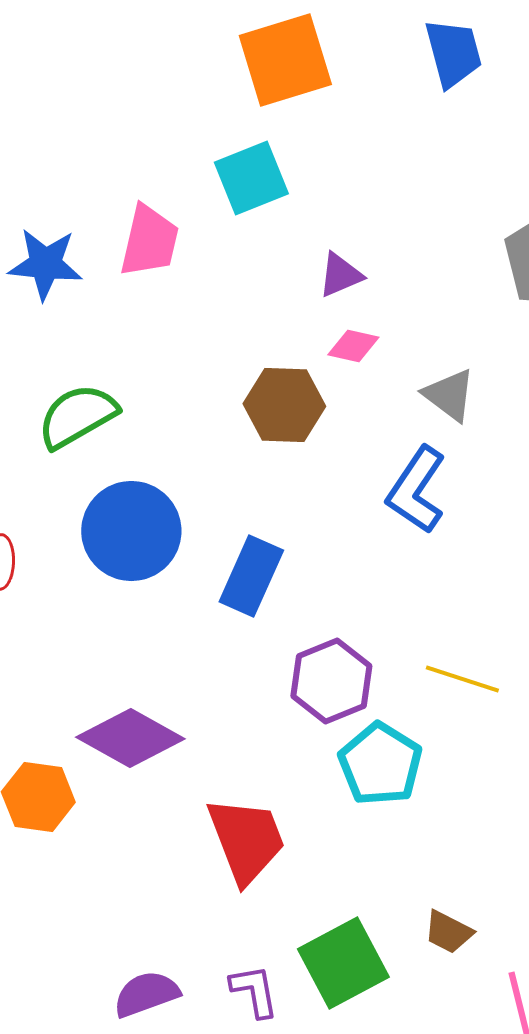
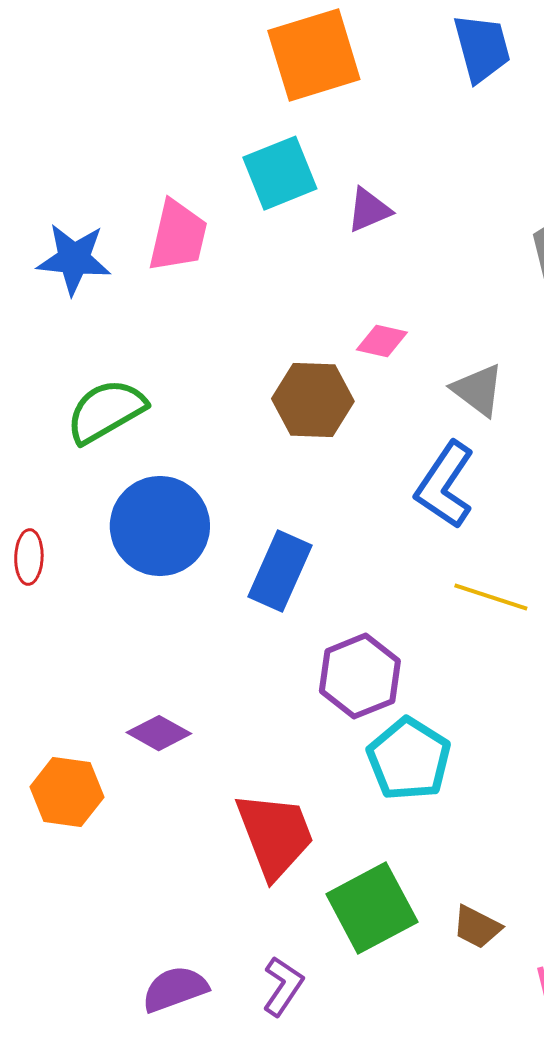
purple triangle: (340, 275) -> (369, 210), moved
yellow line: (462, 679) -> (491, 597), moved
purple diamond: (130, 738) -> (159, 733), size x0.6
green square: (343, 963) -> (372, 908), moved
purple L-shape: (254, 991) -> (283, 986), turned 44

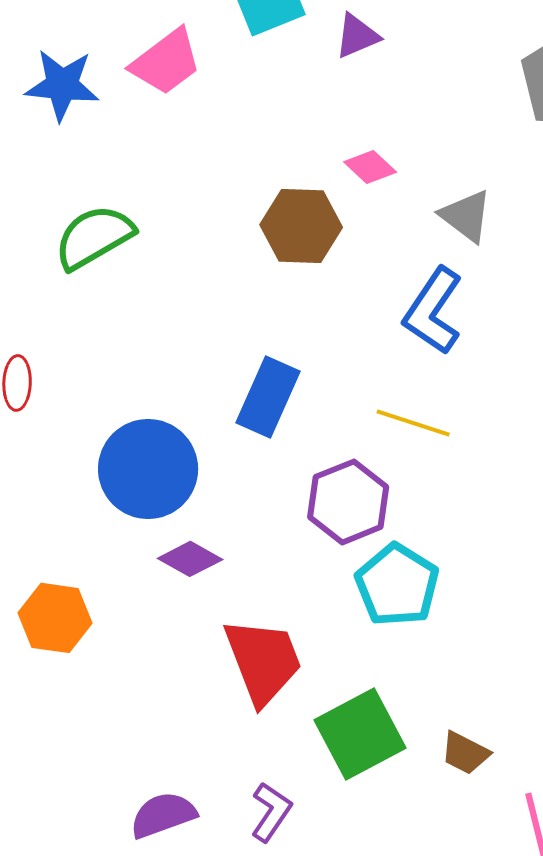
pink trapezoid: (178, 236) -> (166, 62), turned 40
pink diamond: (382, 341) -> (370, 167), turned 30
blue circle: (160, 526) -> (148, 469), moved
yellow line: (491, 597) -> (413, 423), moved
purple diamond: (159, 733) -> (190, 559), moved

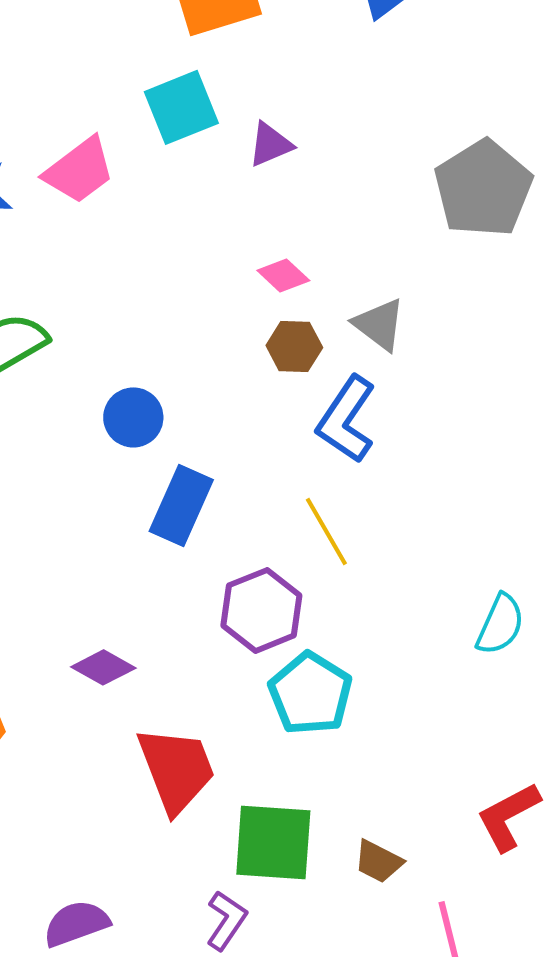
brown hexagon: (301, 226) -> (294, 346), moved, size x0.7
yellow line: (413, 423) -> (326, 531), turned 42
blue circle: (148, 469) -> (133, 417), moved, size x0.6
green square: (360, 734) -> (273, 842), turned 32
purple L-shape: (271, 812) -> (226, 920), moved

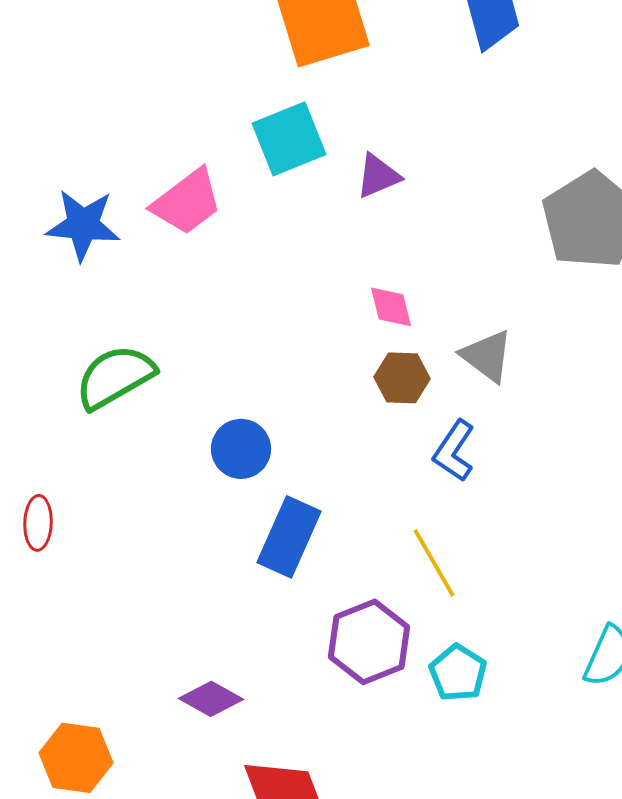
pink diamond: (283, 275) -> (391, 307), turned 33
blue L-shape: (346, 419) -> (454, 451), size x0.7
cyan pentagon: (310, 693) -> (458, 673), moved, size x0.7

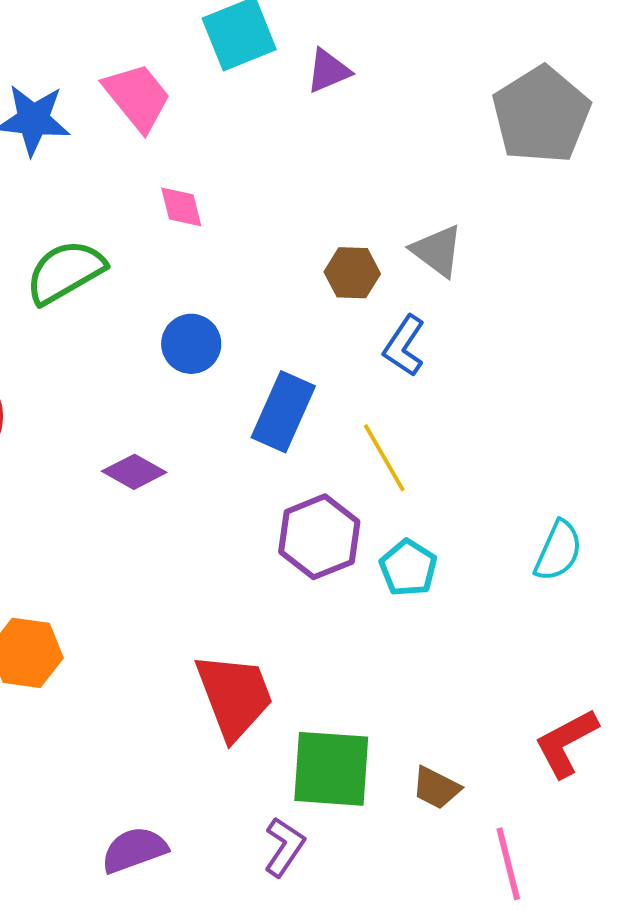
pink trapezoid: (187, 202) -> (137, 97), turned -92
pink diamond: (391, 307) -> (181, 207), moved
blue rectangle: (289, 537) -> (283, 412), moved
purple diamond: (211, 699) -> (134, 472), moved

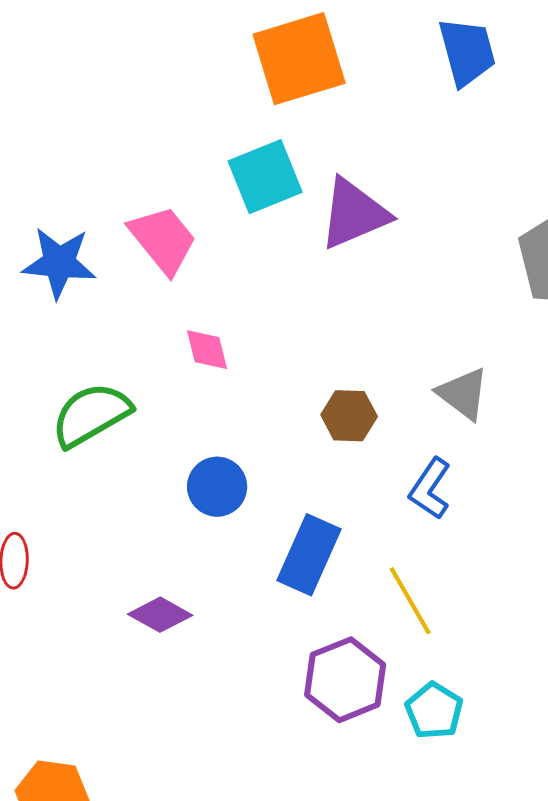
purple triangle: (328, 71) -> (354, 214), size x1.6
brown hexagon: (352, 273) -> (349, 416), moved

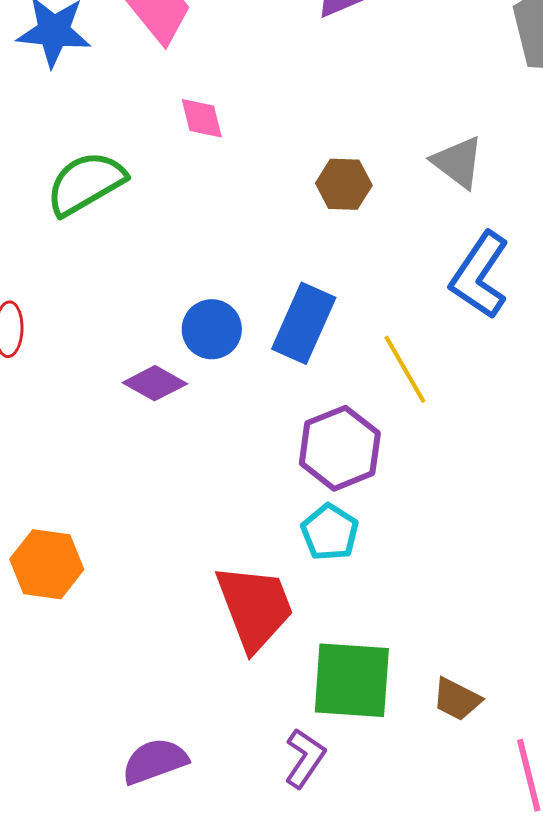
blue circle: (217, 487) -> (212, 329), moved
blue L-shape: (430, 489) -> (480, 275), moved, size x1.4
cyan pentagon: (434, 711) -> (330, 532), moved

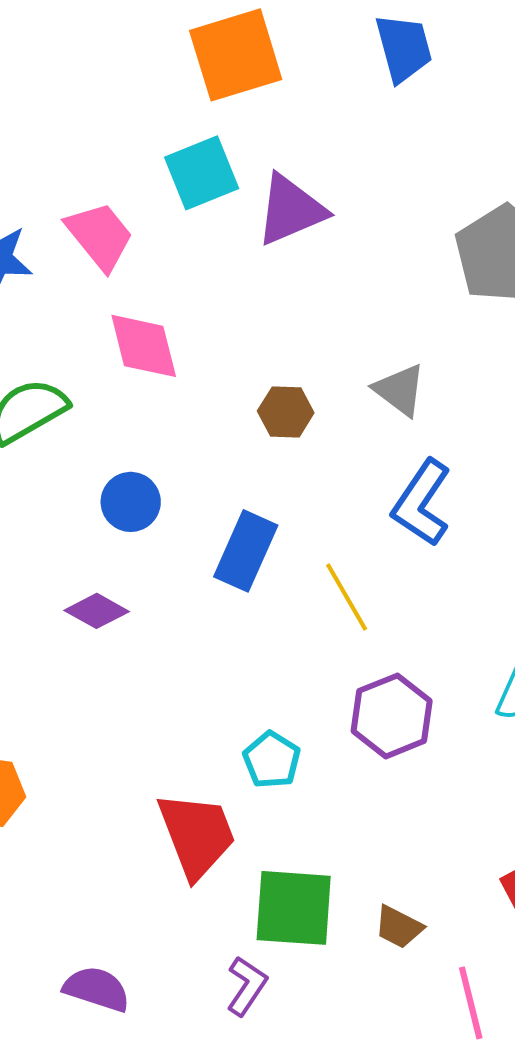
pink diamond: (202, 118) -> (144, 346), size x1.6
blue circle: (212, 329) -> (131, 502), moved
purple hexagon: (340, 448) -> (392, 716), moved
purple semicircle: (155, 761) -> (97, 989), turned 38

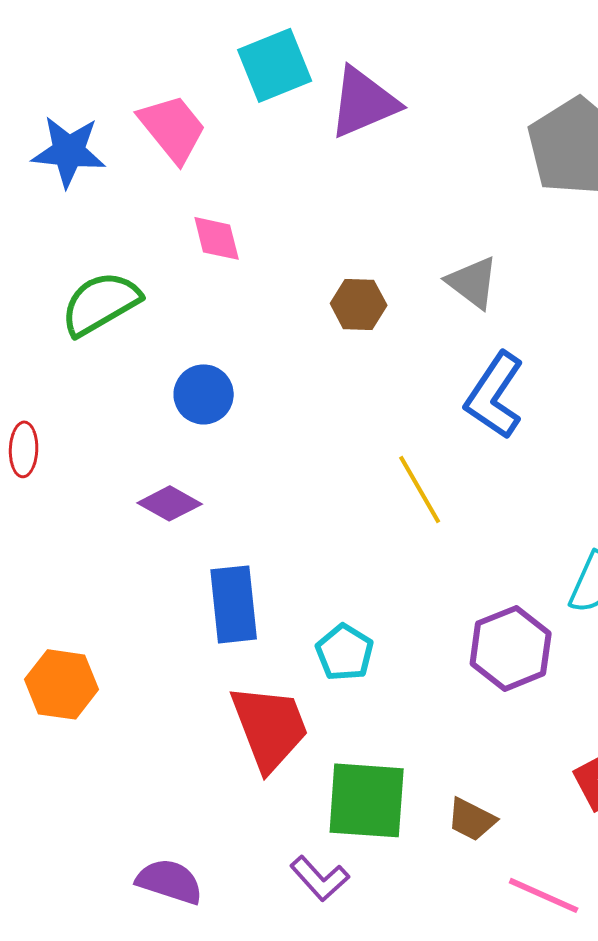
pink diamond: (144, 346) -> (217, 238), size x0.7
blue rectangle: (246, 551) -> (234, 604), moved, turned -30
purple hexagon: (392, 716) -> (511, 648), moved
purple L-shape: (247, 986) -> (320, 878), turned 104
pink line: (471, 1003) -> (544, 895), turned -52

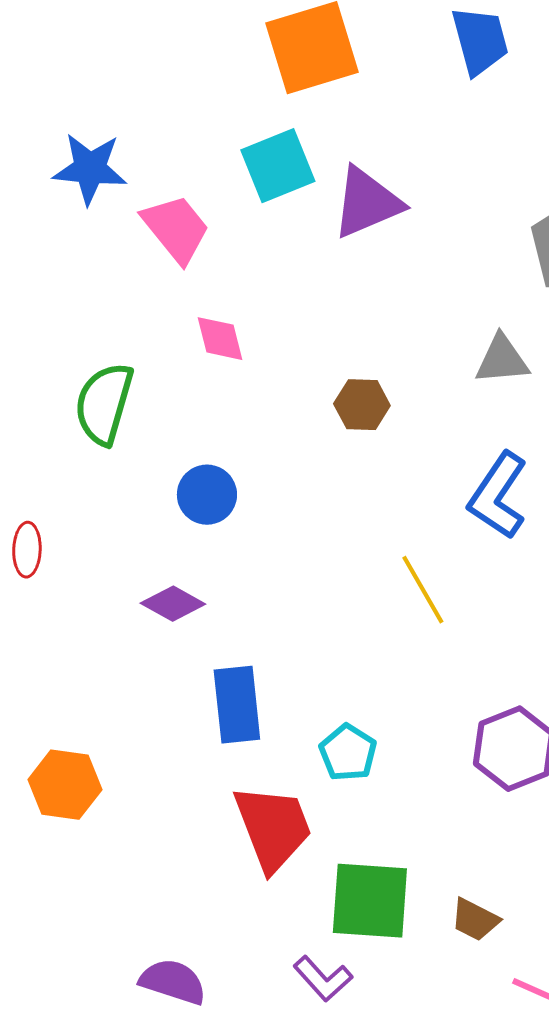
blue star: (69, 151) -> (90, 169), moved
gray triangle: (473, 282) -> (502, 360), moved, turned -42
green semicircle: (101, 303) -> (104, 404), turned -44

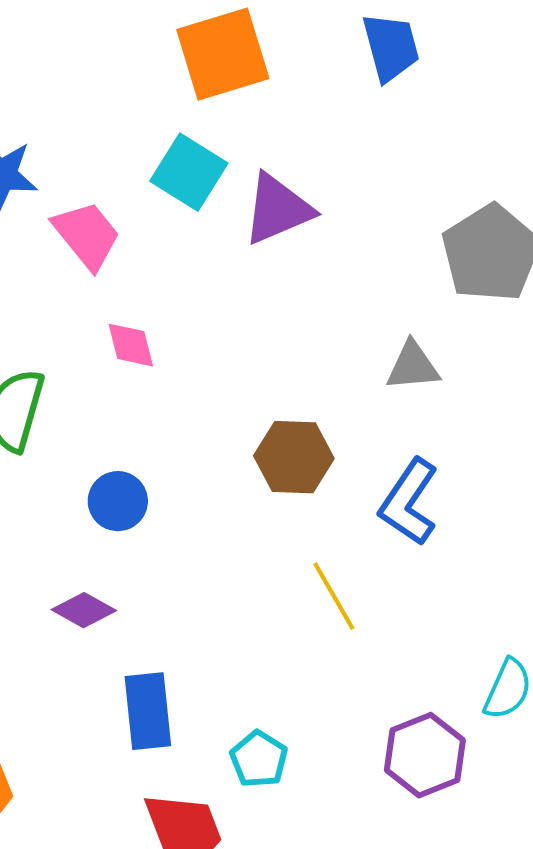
cyan square: (278, 166) -> (189, 172), turned -36
brown hexagon: (362, 405) -> (294, 457), moved, size x1.4

